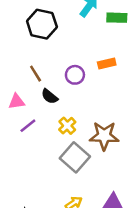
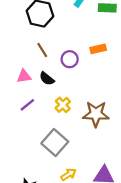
brown line: (36, 74) -> (42, 50), moved
pink triangle: (17, 102) -> (24, 76), moved
gray square: (75, 157) -> (55, 143), moved

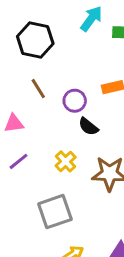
black semicircle: (47, 79) -> (88, 127), moved
gray square: (55, 143) -> (55, 212), turned 30

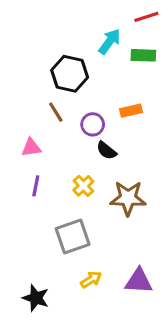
black hexagon: (35, 40) -> (70, 74), moved
purple line: (18, 161) -> (36, 186), turned -40

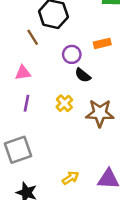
brown line: (56, 112) -> (33, 37), moved
gray square: (73, 237) -> (18, 150), moved

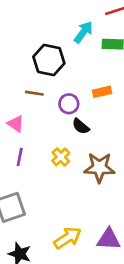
brown line: (33, 37) -> (34, 93), moved, turned -49
pink triangle: (23, 73) -> (16, 124), turned 42
yellow arrow: (71, 178) -> (67, 238), size x1.5

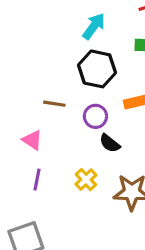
cyan arrow: (83, 32) -> (94, 26), moved
black hexagon: (49, 60) -> (97, 69), moved

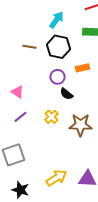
brown line: (54, 104) -> (29, 47), moved
purple line: (37, 180) -> (20, 117), turned 40

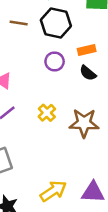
black semicircle: (66, 94) -> (88, 73), moved

